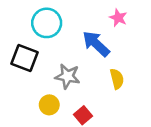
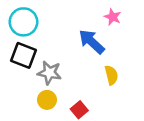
cyan circle: (47, 23) -> (23, 22), moved
gray star: (67, 76) -> (49, 73), moved

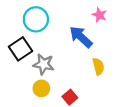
cyan circle: (23, 22) -> (36, 19), moved
black square: (23, 55) -> (21, 49), turned 35

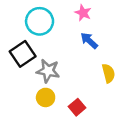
pink star: (99, 15) -> (83, 13), moved
blue arrow: (81, 37) -> (89, 41), size x0.7

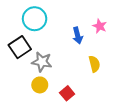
pink star: (83, 13) -> (100, 26), moved
blue arrow: (89, 41) -> (78, 36), turned -147

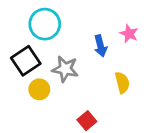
gray star: (42, 62) -> (65, 69), moved
yellow circle: (40, 85) -> (39, 89), moved

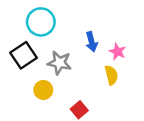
pink star: (129, 34) -> (118, 52), moved
yellow circle: (39, 89) -> (43, 90), moved

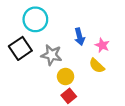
yellow semicircle: (111, 75) -> (97, 66), turned 147
yellow circle: (43, 90) -> (66, 77), moved

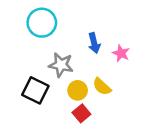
black square: (20, 48) -> (35, 90), moved, turned -30
yellow semicircle: (97, 66) -> (102, 87), moved

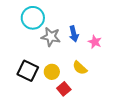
gray star: (61, 65) -> (51, 37), moved
yellow circle: (78, 90) -> (52, 72), moved

